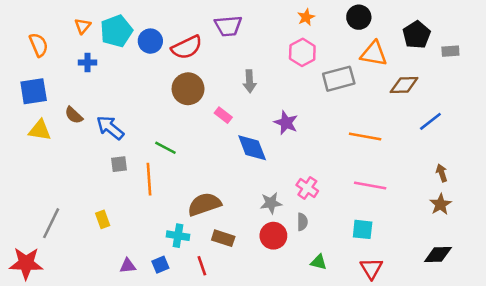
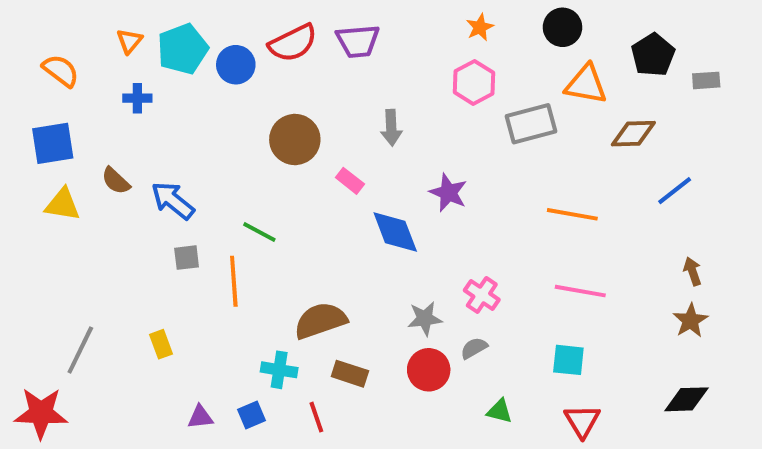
orange semicircle: (39, 45) -> (61, 71), turned -30
red semicircle: (187, 47) -> (293, 43), moved
gray semicircle: (302, 222) -> (474, 348), turned -120

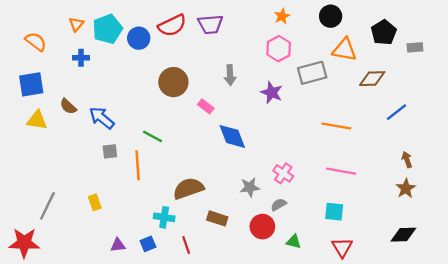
purple star: (448, 193) -> (272, 92), moved
red circle: (429, 370) -> (262, 227), moved
brown rectangle: (350, 374) -> (217, 218), moved

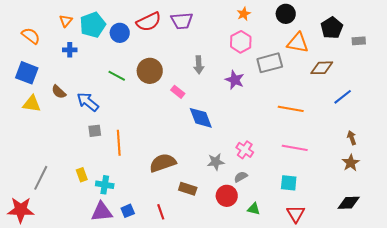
blue square: (31, 84) -> (27, 73), turned 30
green line: (153, 136) -> (117, 76), moved
cyan cross: (164, 217) -> (105, 185), moved
purple triangle: (118, 245) -> (102, 212), size x1.6

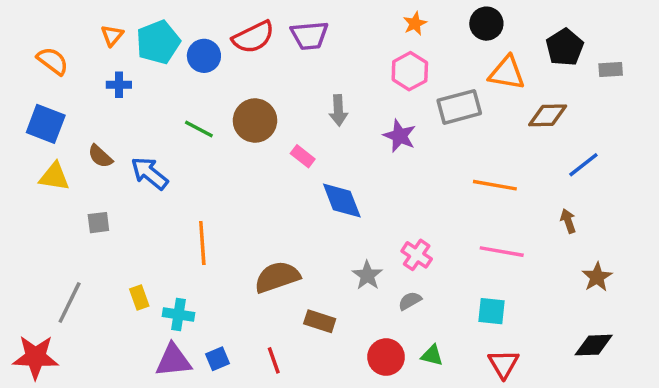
gray square: (95, 131) -> (98, 223), moved
brown arrow: (352, 138) -> (568, 221), moved
gray star: (216, 162) -> (367, 275), turned -30
red circle: (227, 196) -> (386, 357), moved

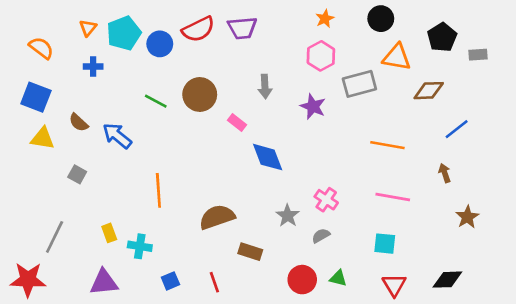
gray square: (98, 223) -> (77, 174), turned 36
black diamond: (594, 345) -> (447, 280), moved
purple triangle: (173, 360) -> (104, 282), moved

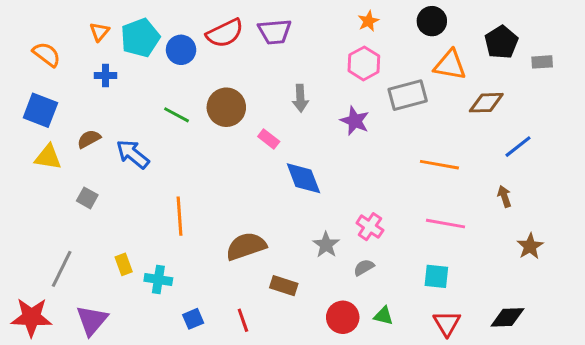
brown semicircle: (79, 122) -> (89, 139), turned 108
purple triangle: (104, 282) -> (92, 320), moved, turned -44

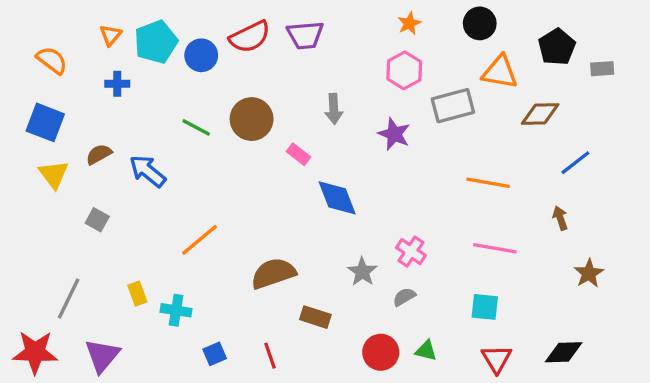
yellow triangle: (48, 157) -> (54, 174), turned 44
orange line: (179, 216) -> (200, 240), turned 54

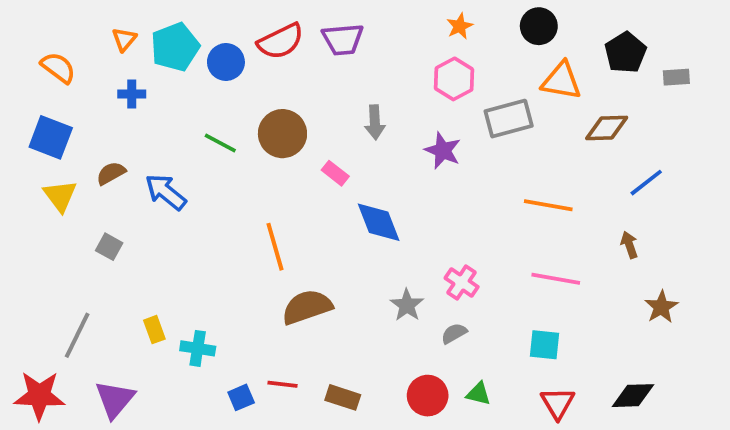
orange line: (200, 240) -> (275, 247), moved, turned -66
brown rectangle: (315, 317) -> (343, 397), moved
red line: (270, 356) -> (282, 384), moved, turned -64

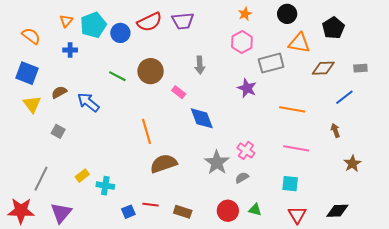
gray rectangle: (676, 77) -> (360, 68), moved
purple star: (443, 151) -> (247, 88), moved
gray star: (407, 305) -> (217, 163), size x1.4
yellow rectangle: (154, 330) -> (82, 176), turned 72

